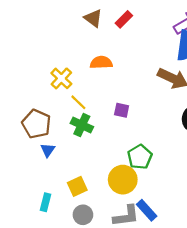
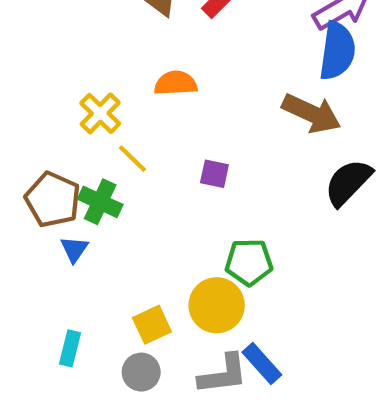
green cross: (82, 125) -> (100, 202), moved
green pentagon: (140, 157) -> (249, 262), turned 30
yellow square: (77, 186) -> (152, 325), moved

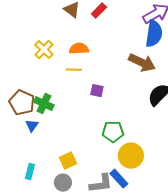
yellow cross: (100, 113) -> (44, 50), moved
yellow line: (133, 159) -> (74, 70), moved, turned -42
yellow circle: (217, 305) -> (131, 156), moved

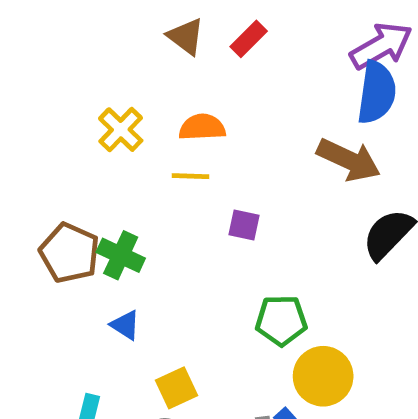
blue triangle: (32, 126) -> (125, 325), moved, turned -32

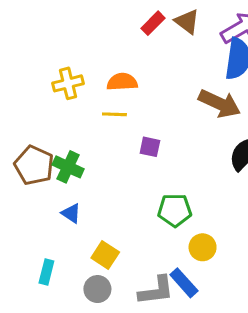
brown triangle: (186, 37) -> (187, 22), moved
yellow cross: (121, 130) -> (68, 83), turned 32
yellow circle: (323, 376) -> (203, 247), size x0.7
yellow square: (177, 388) -> (105, 255), turned -32

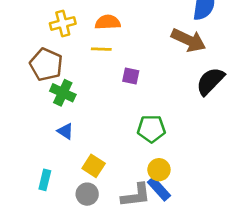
brown pentagon: (34, 165) -> (46, 65), moved
yellow circle: (203, 247) -> (159, 170), moved

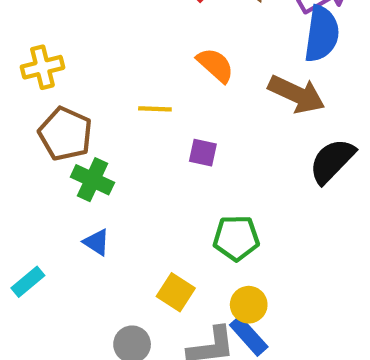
orange semicircle: (108, 22) -> (215, 65), moved, turned 45
yellow cross: (63, 23) -> (42, 67), moved
yellow square: (94, 166) -> (176, 292), moved
cyan rectangle: (45, 180) -> (28, 282), moved, turned 36

